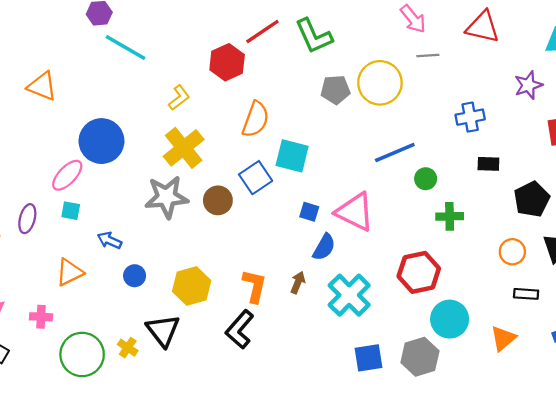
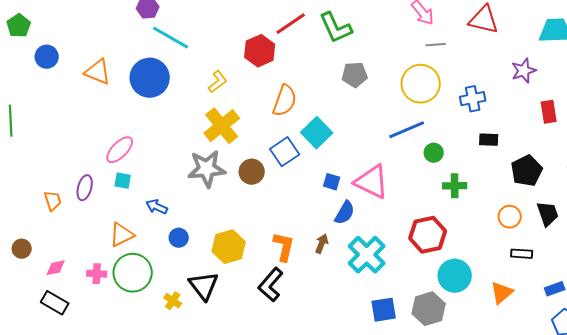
yellow circle: (380, 83) -> (421, 84), moved
blue circle: (101, 141) -> (150, 78), moved
cyan square: (292, 156) -> (317, 133), turned 32
green circle: (82, 354) -> (133, 273), moved

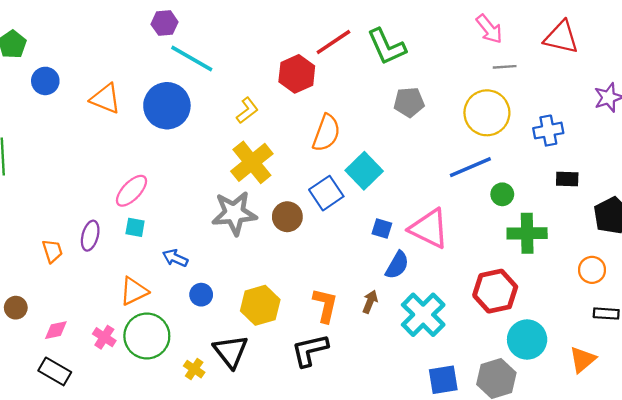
green cross: (455, 186) -> (527, 233), size x1.4
pink cross: (97, 274) -> (104, 337), turned 30
black L-shape: (271, 285) -> (310, 350), turned 36

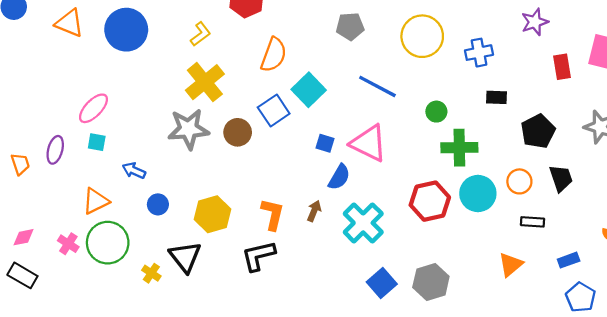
blue line: (470, 167) -> (377, 86), moved, turned 51
cyan circle: (527, 340) -> (478, 193), moved
blue square: (443, 380) -> (382, 283), turned -32

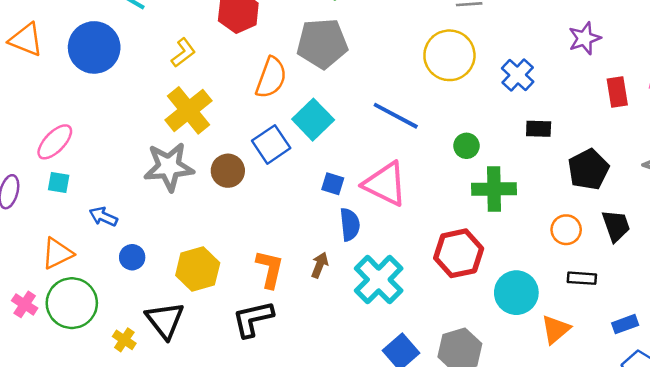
gray pentagon: (350, 26) -> (322, 44), moved, size x1.5
blue cross: (479, 53) -> (518, 75), turned -36
blue semicircle: (339, 177) -> (350, 224), turned -36
cyan circle: (478, 193) -> (516, 293), moved

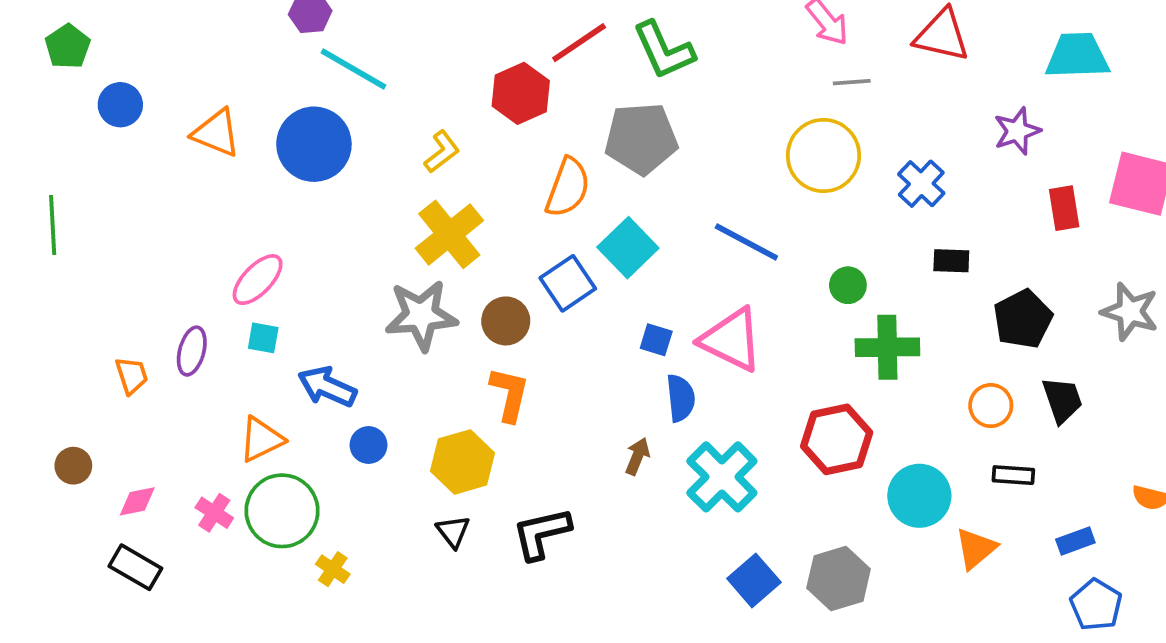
blue arrow: (103, 217) -> (327, 387), size x1.4
orange L-shape: (270, 269) -> (510, 394), moved
black triangle: (165, 320) -> (453, 532), moved, size x0.6
yellow cross: (124, 340) -> (333, 569), moved

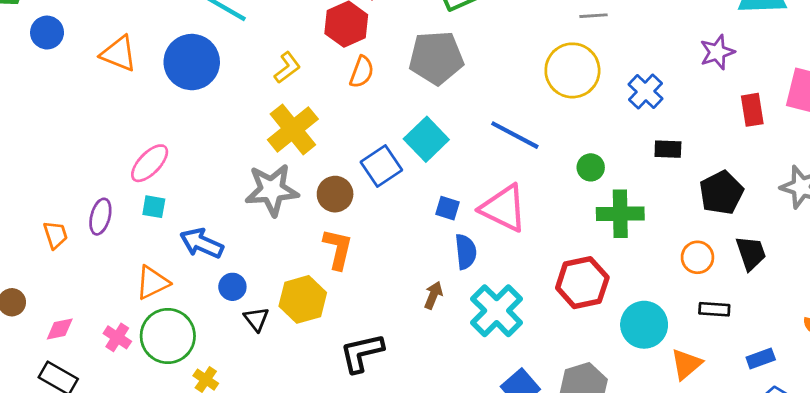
orange semicircle: (568, 187) -> (362, 72), moved, size x0.7
black triangle: (453, 532) -> (256, 319), moved

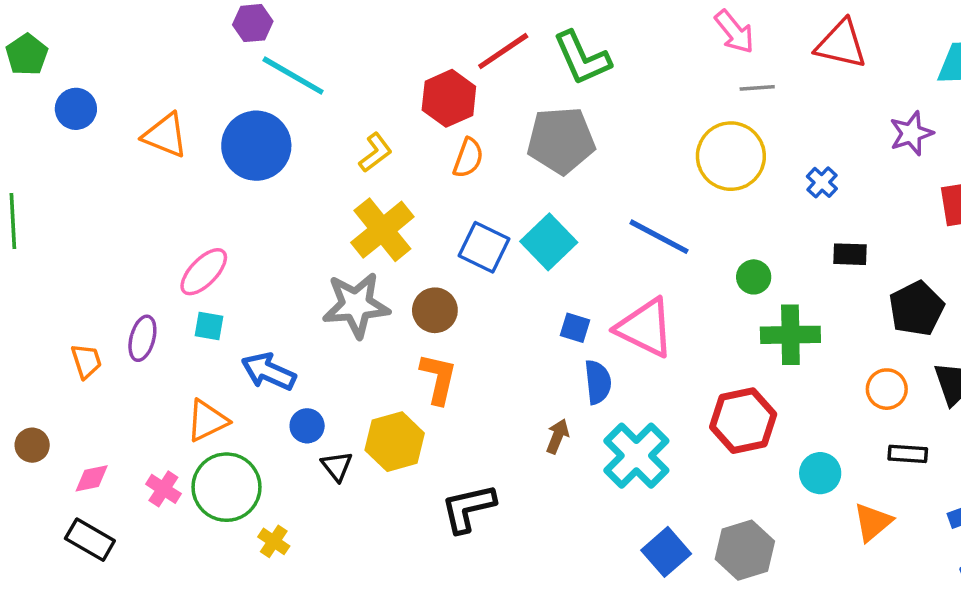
blue cross: (646, 92) -> (822, 182), size x0.7
blue square: (381, 166) -> (484, 247), moved, turned -30
cyan circle: (644, 325) -> (820, 473), size x0.7

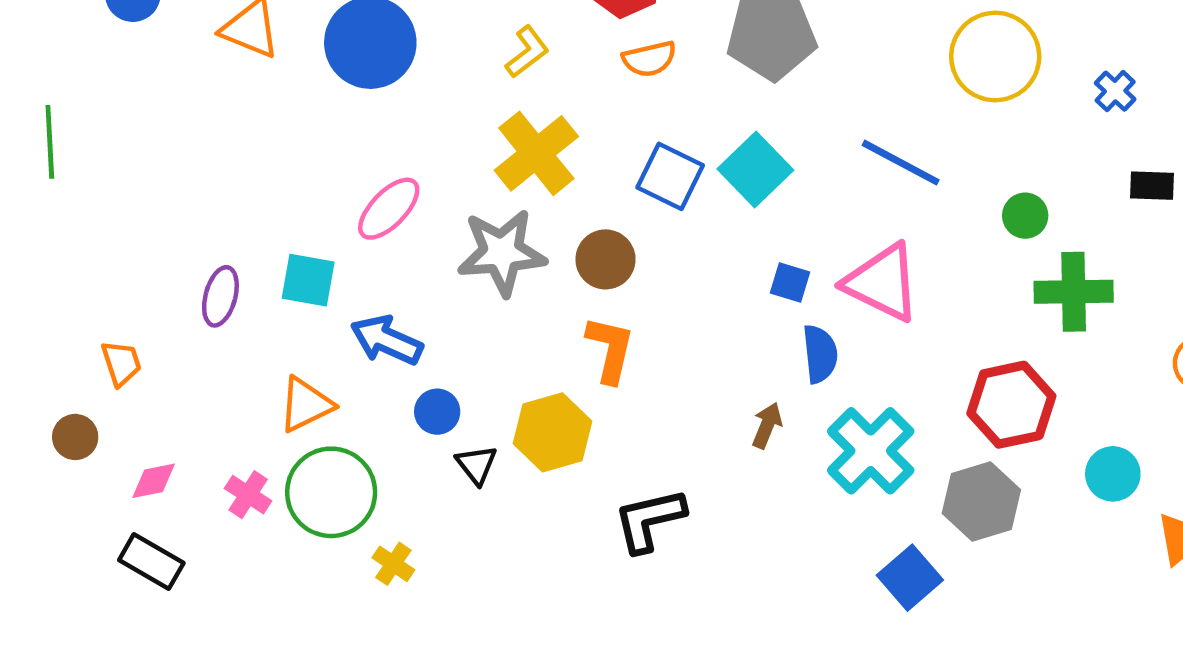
orange semicircle: (468, 158) -> (649, 59), turned 57
pink ellipse: (204, 272) -> (389, 209), moved
cyan square: (209, 326) -> (308, 280), size x1.4
orange trapezoid: (86, 361) -> (121, 363), moved
gray hexagon: (745, 550) -> (981, 502), moved

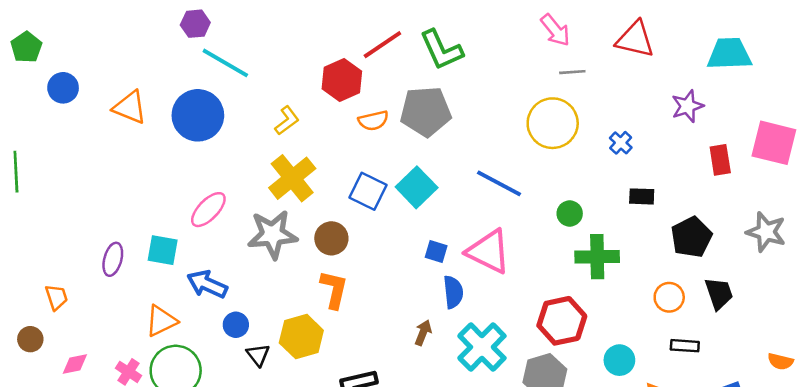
orange semicircle: (649, 59) -> (373, 121), moved

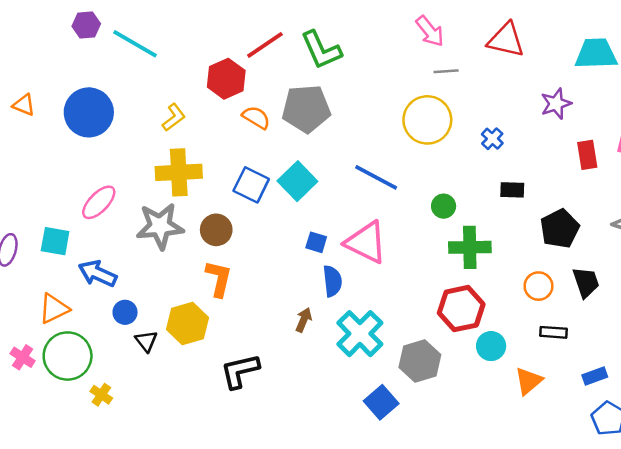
cyan line: (225, 63) -> (135, 44), moved
orange triangle: (130, 107) -> (24, 105), size x0.7
orange semicircle: (373, 121) -> (256, 117), turned -136
yellow cross: (292, 178) -> (179, 172), turned 36
red hexagon: (562, 321) -> (461, 309), moved

